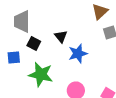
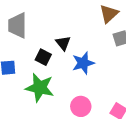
black square: (34, 44) -> (43, 57), moved

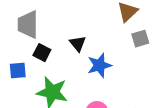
black square: (43, 57) -> (42, 53), moved

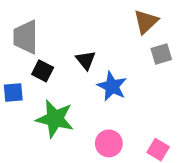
blue star: (99, 65) -> (112, 86), turned -30

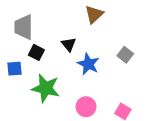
brown triangle: (146, 22) -> (94, 14), moved
gray square: (161, 54) -> (125, 55), moved, turned -35

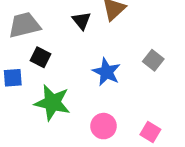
gray trapezoid: (24, 27) -> (24, 25), turned 76
black triangle: (69, 44) -> (82, 21), moved

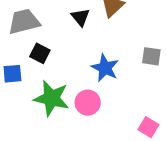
gray square: (153, 60) -> (151, 56), turned -30
pink circle: (104, 126) -> (88, 103), moved

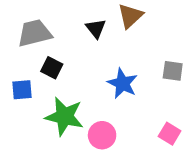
pink circle: (88, 103) -> (102, 135), moved
pink square: (148, 127) -> (170, 134), moved

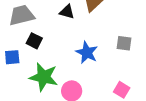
black triangle: (96, 28) -> (67, 12), turned -35

